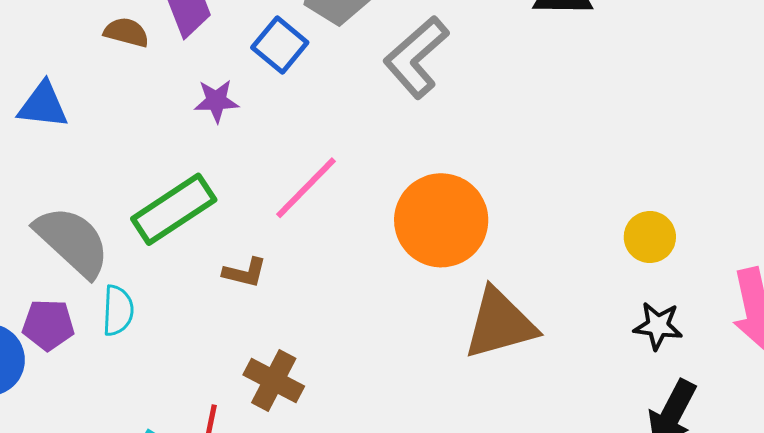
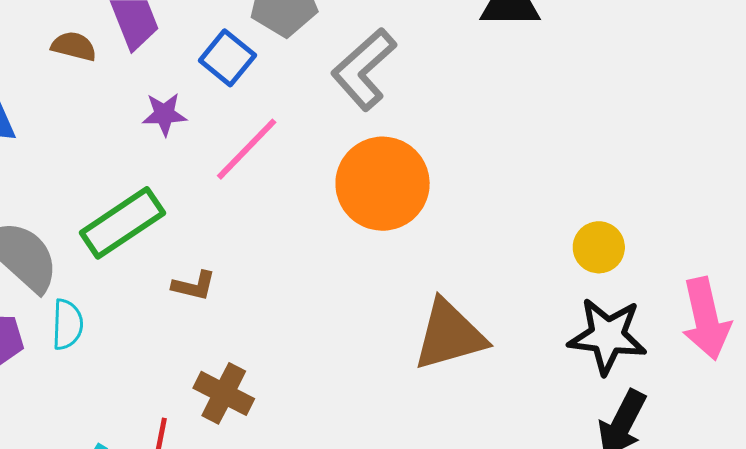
pink line: (306, 188) -> (247, 149), moved
orange circle: (441, 220) -> (383, 184), moved
black star: (658, 326) -> (607, 336), size x1.6

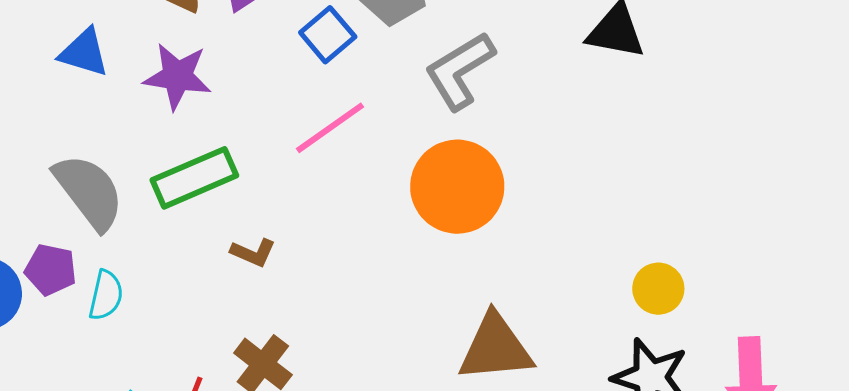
purple star: (164, 114) -> (177, 76), moved, size x1.5
cyan semicircle: (67, 325) -> (106, 295), moved

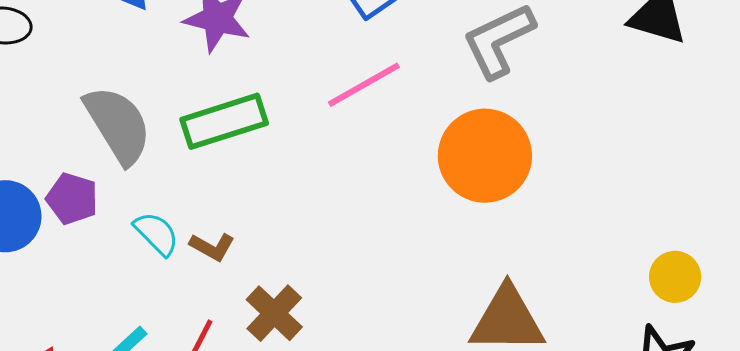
brown L-shape: (253, 253) -> (212, 247), moved
cyan semicircle: (106, 295) -> (156, 234), moved, turned -63

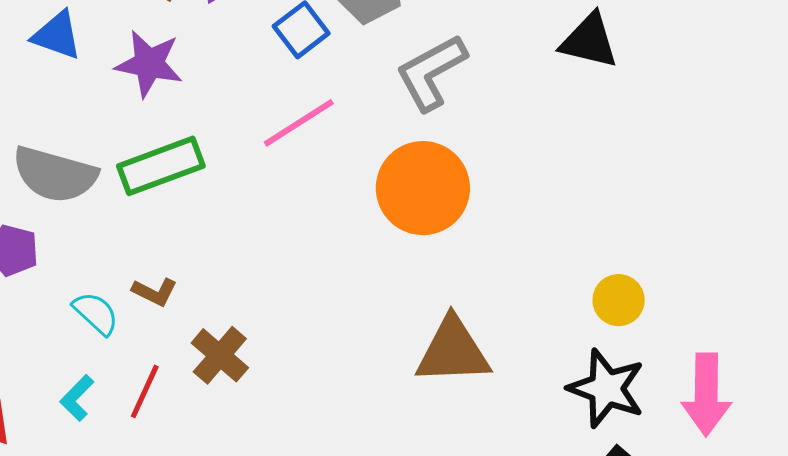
gray semicircle: (118, 125) -> (55, 174), turned 140
cyan semicircle: (156, 234) -> (96, 313), moved

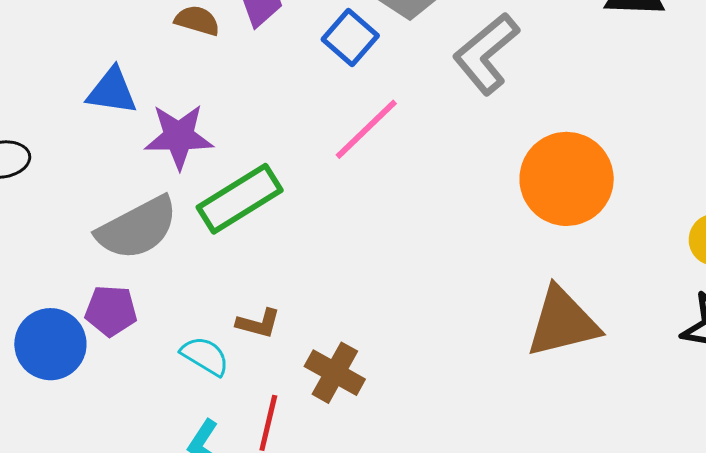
purple star: (149, 64) -> (179, 137), moved
gray semicircle: (55, 174) -> (137, 228), turned -32
orange circle: (423, 188) -> (567, 179), moved

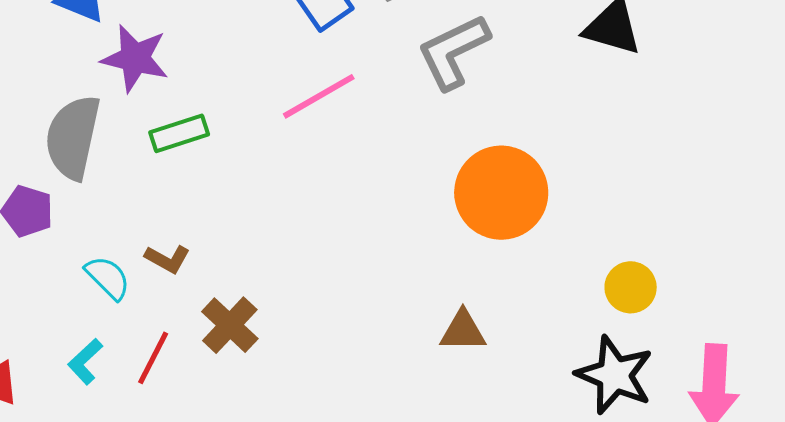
green rectangle: (240, 199) -> (179, 133), size x0.7
gray semicircle: (137, 228) -> (73, 137), turned 116
brown triangle: (562, 322) -> (463, 331), size x0.6

